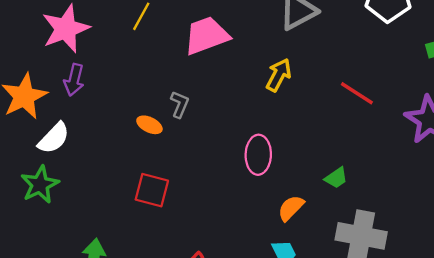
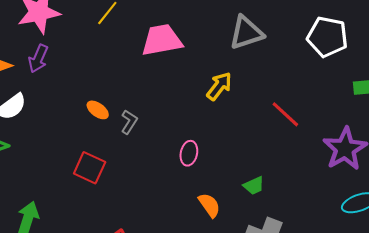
gray L-shape: (180, 104) -> (129, 122), moved
pink ellipse: (258, 155) -> (189, 153), size x0.7
orange semicircle: (291, 208) -> (209, 205), turned 90

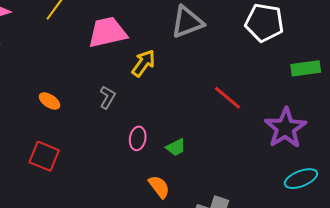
yellow arrow: (219, 86) -> (143, 63), moved
gray L-shape: (129, 122) -> (107, 97), moved
green trapezoid: (254, 186) -> (176, 147), moved

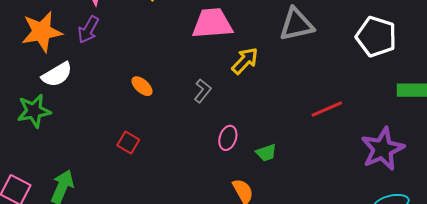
red line: (228, 98) -> (327, 109), turned -72
red square: (44, 156) -> (128, 143), size x0.7

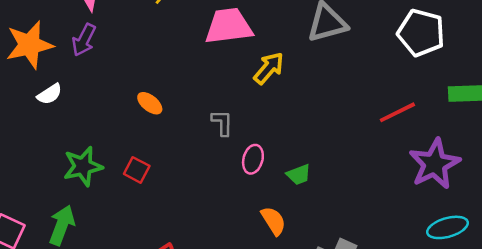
white semicircle: (57, 74) -> (50, 94), size x0.7
gray L-shape: (203, 91) -> (222, 123), moved, turned -35
red line: (327, 109) -> (397, 112), moved
green star: (34, 111) -> (83, 166), moved

